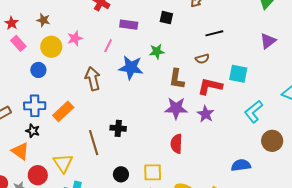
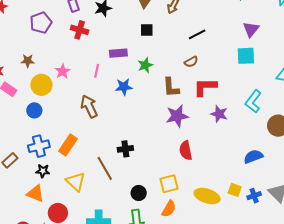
purple rectangle: (129, 25) -> (118, 53), moved
blue star: (131, 68) -> (124, 87), size x0.7
cyan square: (238, 74) -> (246, 56), moved
purple star: (206, 114) -> (219, 114), moved
yellow triangle: (63, 163) -> (76, 182), moved

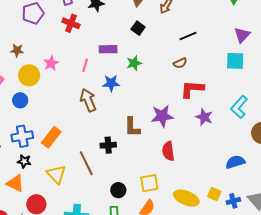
black square: (147, 30) -> (138, 28), turned 32
brown L-shape: (171, 87) -> (132, 127), moved
brown arrow: (89, 106) -> (88, 100), moved

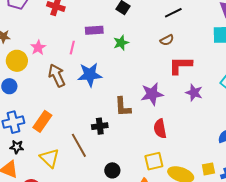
blue star: (111, 83) -> (90, 75), moved, size x1.4
brown arrow: (88, 100) -> (57, 75), moved
yellow square: (149, 183) -> (154, 161), moved
yellow square: (214, 194) -> (208, 169), turned -32

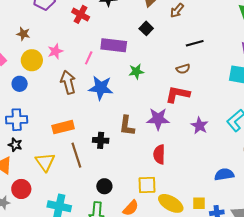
purple rectangle: (94, 30) -> (114, 45), size x1.4
green star: (121, 43) -> (136, 72), moved
red L-shape: (180, 65) -> (178, 94), moved
orange rectangle: (42, 121) -> (63, 127), moved, turned 30

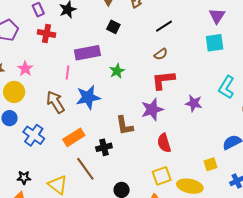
pink star: (55, 51) -> (25, 69), moved
blue cross: (17, 120) -> (34, 135), moved, turned -35
orange rectangle: (63, 127) -> (74, 137), moved
yellow square: (199, 203) -> (210, 164), moved

